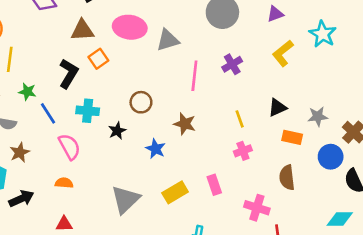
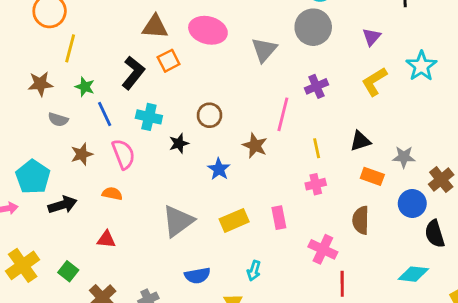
purple triangle: (275, 14) -> (372, 37), turned -36
gray triangle: (168, 40) -> (264, 50), moved, turned -40
pink line: (194, 76) -> (283, 114), moved
brown star: (20, 152) -> (82, 154), moved

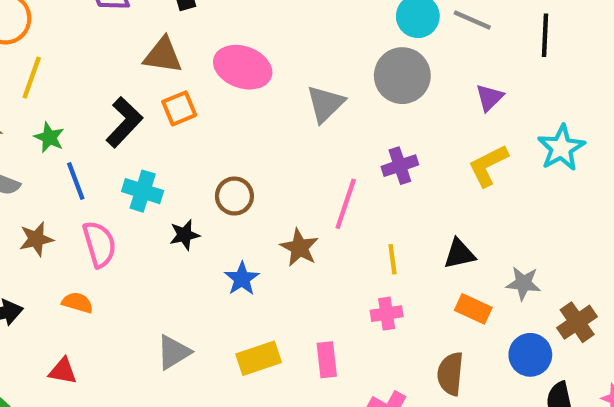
gray triangle: (178, 221) -> (174, 352), size x0.7

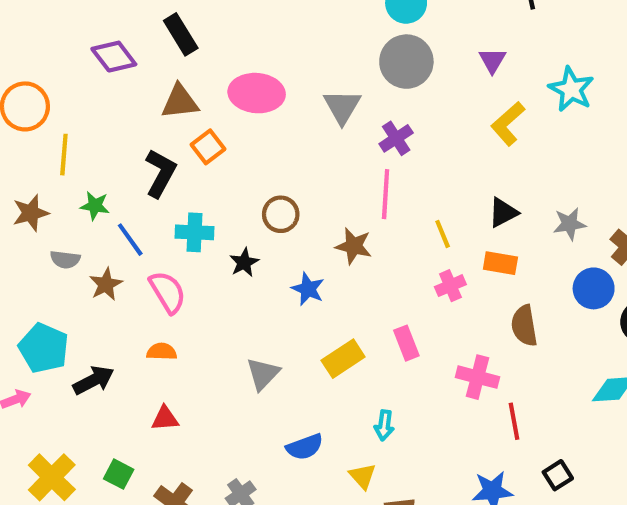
purple cross: (400, 166) -> (396, 138), moved
brown star: (36, 239) -> (106, 284), moved
orange rectangle: (473, 309) -> (500, 263), moved

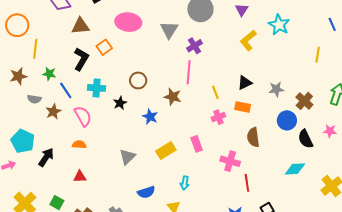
brown triangle: (180, 102) -> (80, 26), moved
black arrow: (93, 380) -> (46, 157), turned -30

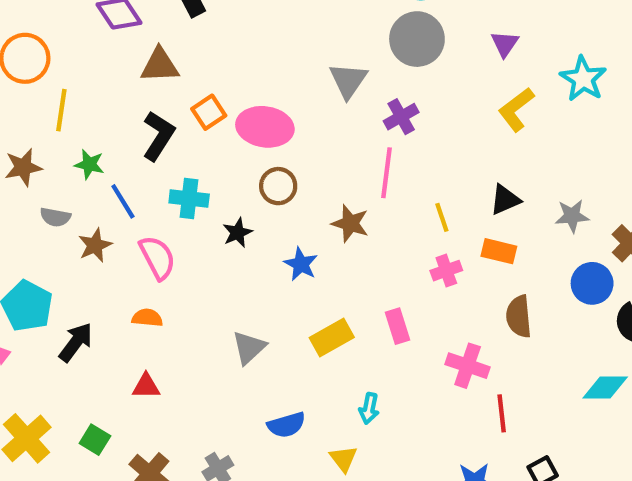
pink ellipse: (128, 22) -> (265, 127), moved

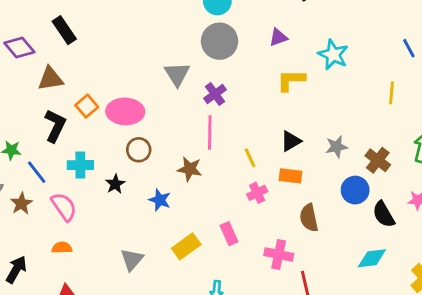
purple triangle: (505, 44) -> (278, 37), turned 42
yellow L-shape: (516, 109) -> (291, 80), turned 44

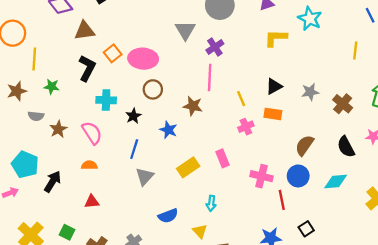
blue line: (37, 172) -> (134, 149), moved, turned 54
blue circle: (355, 190) -> (298, 176), moved
brown semicircle: (309, 218) -> (304, 145), moved, turned 45

